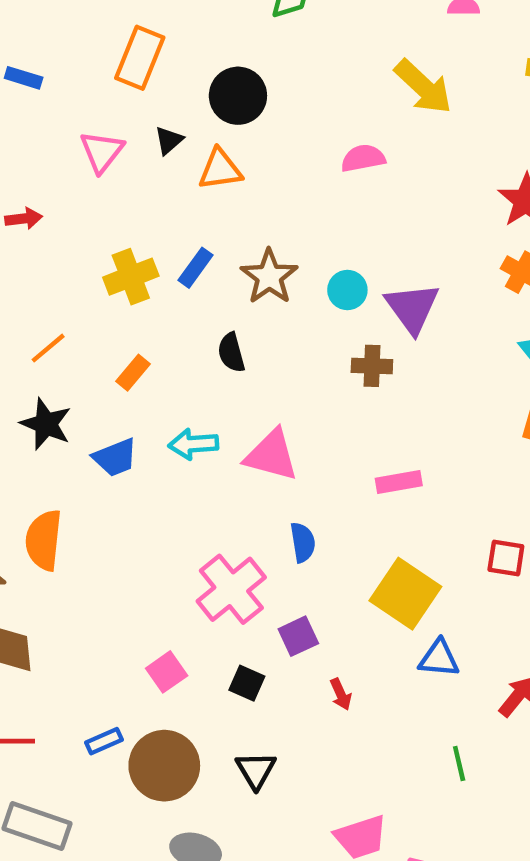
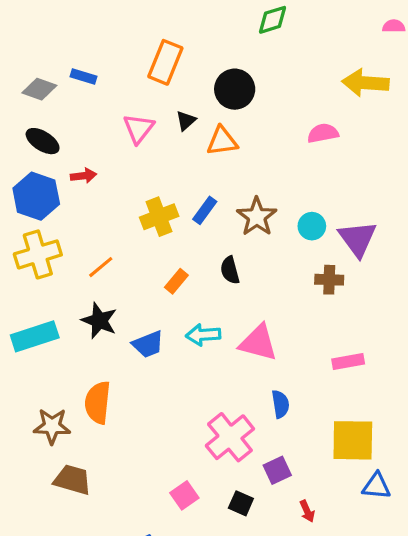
yellow arrow: (423, 87) -> (365, 83), turned 141
orange rectangle: (133, 373) -> (176, 281), moved
yellow square: (405, 594) -> (353, 440), turned -33

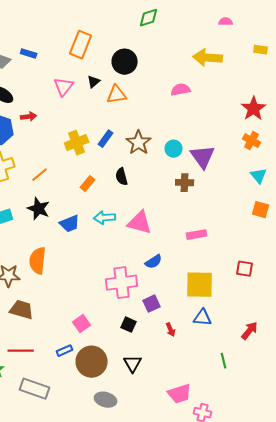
blue semicircle: (280, 404) -> (154, 262), turned 66
pink cross: (230, 437) -> (122, 283), turned 32
blue triangle: (376, 486) -> (203, 318), moved
pink square: (184, 495) -> (82, 324), moved

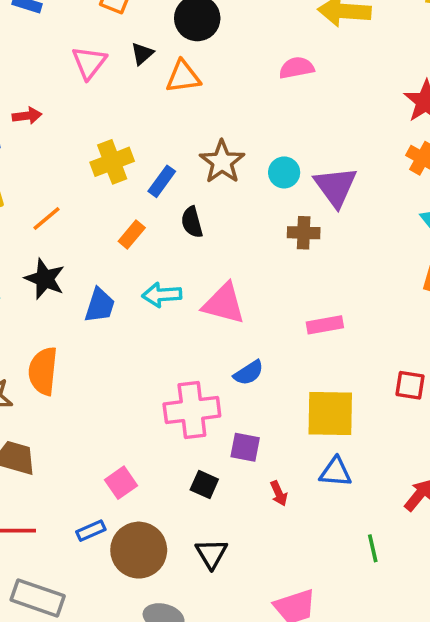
blue rectangle: (106, 139) -> (162, 181), moved
blue trapezoid: (70, 224) -> (100, 305), turned -50
purple square: (152, 304) -> (245, 447), turned 36

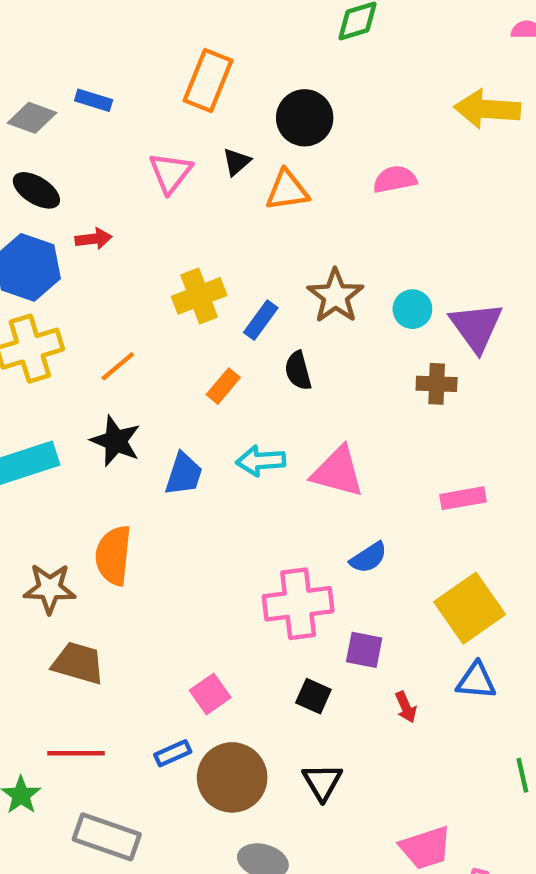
pink semicircle: (297, 68) -> (395, 179), moved
yellow square: (330, 414) -> (470, 608), turned -36

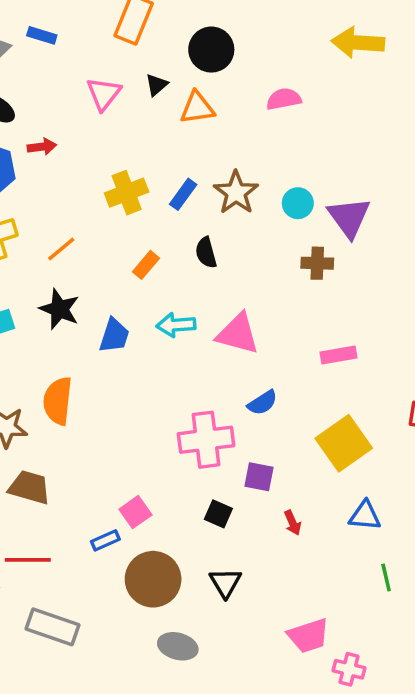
blue rectangle: (261, 320) -> (183, 194), moved
blue triangle: (476, 681) -> (365, 516), moved
blue rectangle: (173, 753) -> (105, 540), moved

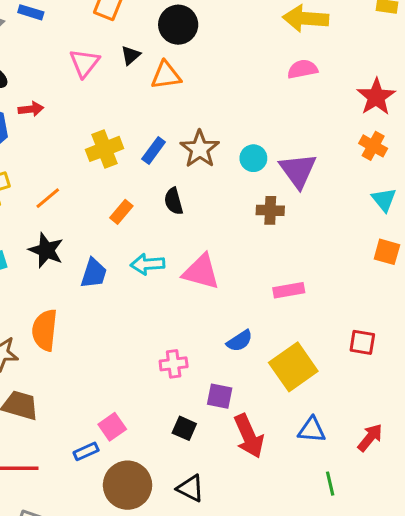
pink semicircle: (284, 99) -> (303, 69), moved
blue semicircle: (263, 403) -> (240, 341), moved
pink cross: (206, 440) -> (174, 364), size x0.6
red arrow: (293, 523) -> (249, 436), size x2.0
black triangle: (225, 583) -> (190, 488), turned -32

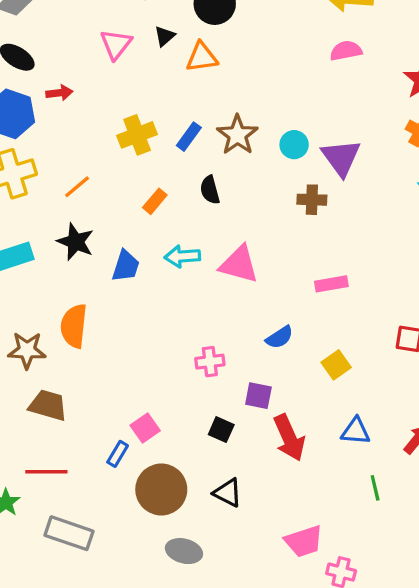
yellow square: (293, 367) -> (336, 365), size x0.6
blue rectangle: (86, 451) -> (118, 454), turned -35

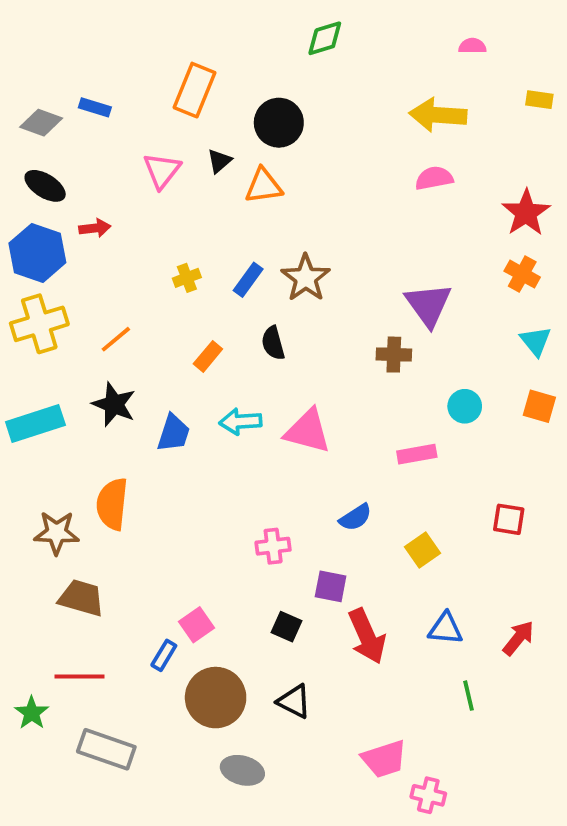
yellow cross: (137, 135) -> (187, 278), size x0.6
cyan circle: (294, 145) -> (465, 406), moved

